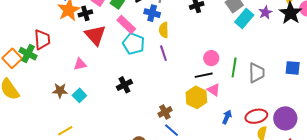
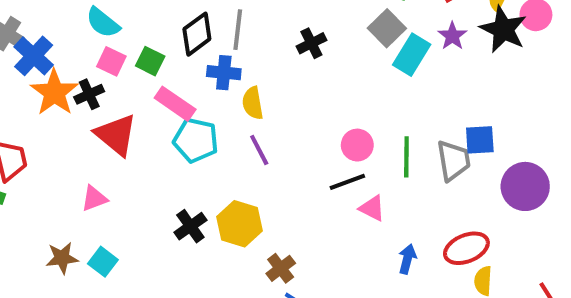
blue square: (293, 68) -> (480, 140), moved
yellow hexagon: (196, 97) -> (239, 224), moved
purple circle: (285, 118) -> (525, 186), moved

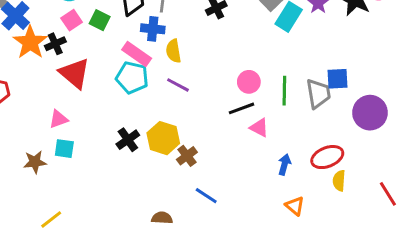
pink square: (111, 61) -> (72, 20), turned 30
pink rectangle: (175, 104) -> (137, 54), moved
purple line: (259, 150) -> (178, 85), turned -35
cyan square: (103, 262) -> (64, 149), moved, turned -30
brown cross: (281, 268) -> (187, 156), moved

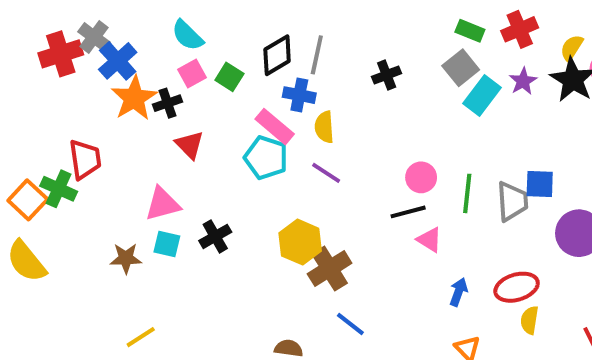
red triangle: (75, 73) -> (190, 145), size x0.7
pink triangle: (58, 119) -> (163, 204), size x1.4
black cross: (128, 140) -> (215, 236), moved
brown cross: (187, 156) -> (330, 269), size x1.5

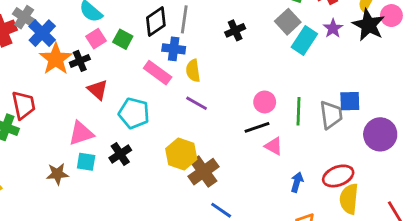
cyan pentagon: (266, 158) -> (134, 113), moved
yellow semicircle: (529, 320) -> (349, 199), size x1.5

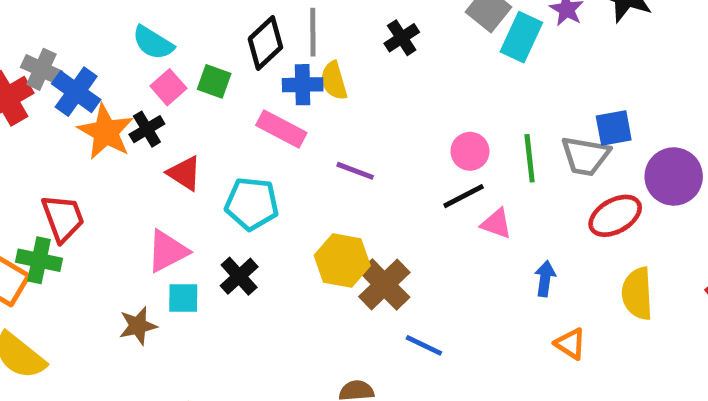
yellow semicircle: (193, 71) -> (334, 81), moved
gray trapezoid: (331, 115) -> (585, 156), turned 116
red ellipse: (338, 176) -> (615, 216), moved

